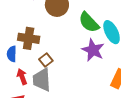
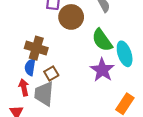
blue semicircle: (12, 54) -> (30, 67), moved

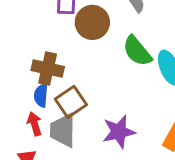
purple star: (102, 70) -> (119, 132), moved, turned 30
brown square: (51, 73) -> (71, 102), size x1.5

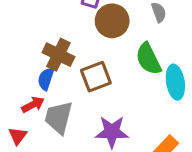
brown square: (71, 102) -> (96, 77), moved
red arrow: (34, 124) -> (33, 105), turned 65

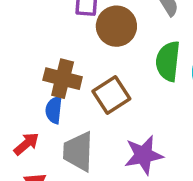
green semicircle: (148, 59) -> (168, 61), turned 44
red arrow: (33, 105) -> (26, 144), moved

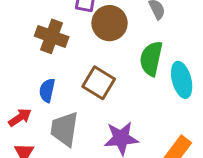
brown cross: (63, 79) -> (52, 36), moved
brown square: (111, 95) -> (99, 83), turned -32

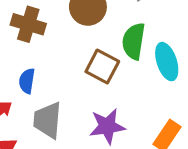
brown square: (99, 83) -> (102, 66), moved

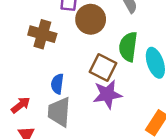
blue semicircle: (27, 81) -> (57, 84), moved
purple star: (107, 126) -> (107, 94), moved

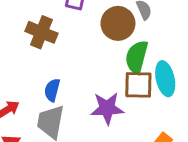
brown circle: (91, 19) -> (118, 23), moved
brown square: (103, 68) -> (138, 85), moved, turned -32

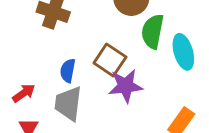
brown square: (138, 85) -> (110, 60), moved, turned 36

